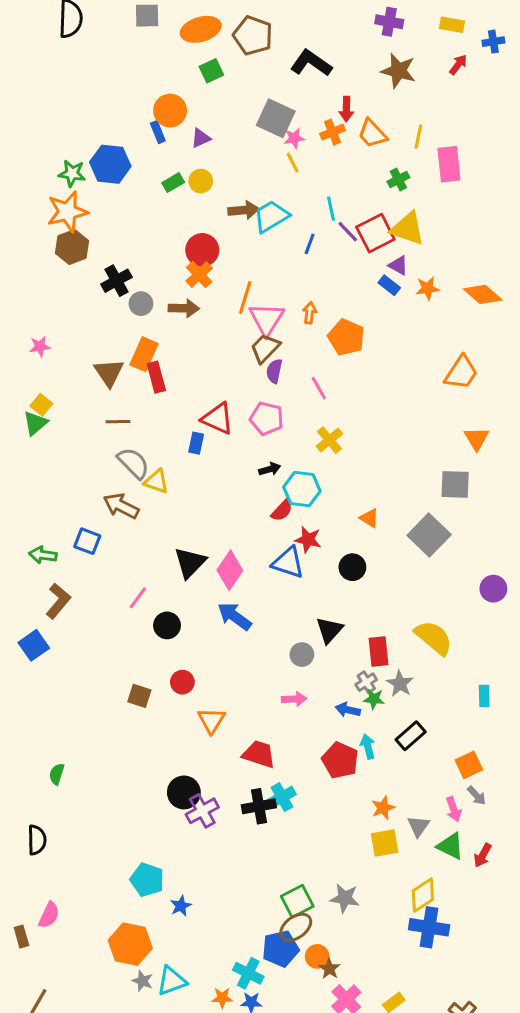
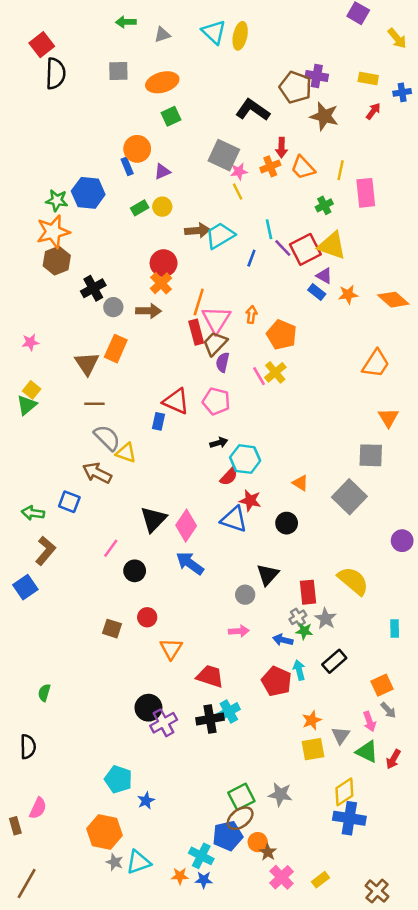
brown pentagon: (253, 35) -> (295, 87), moved
red rectangle: (156, 377) -> (196, 332), moved
yellow cross: (329, 440) -> (275, 372), moved

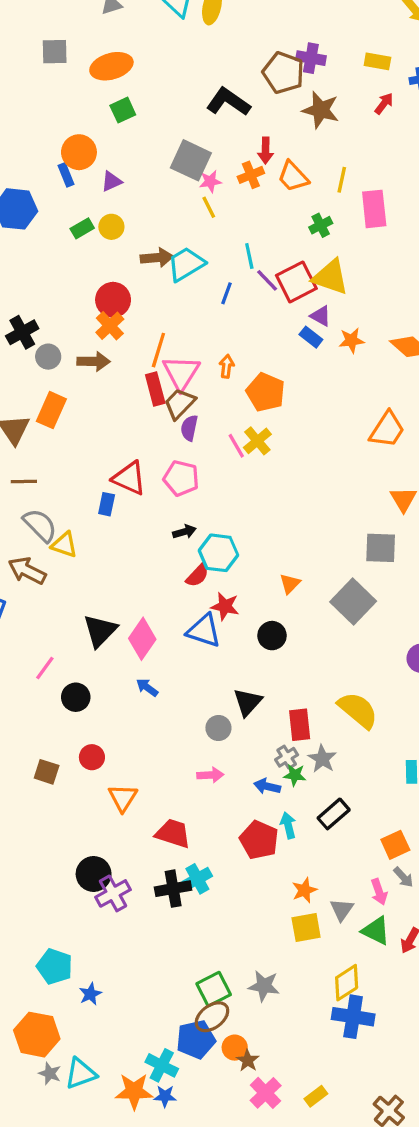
orange triangle: (300, 483) -> (290, 584), turned 42
blue arrow: (190, 563) -> (147, 687), size x0.6
orange star: (180, 876) -> (134, 1091), size x1.6

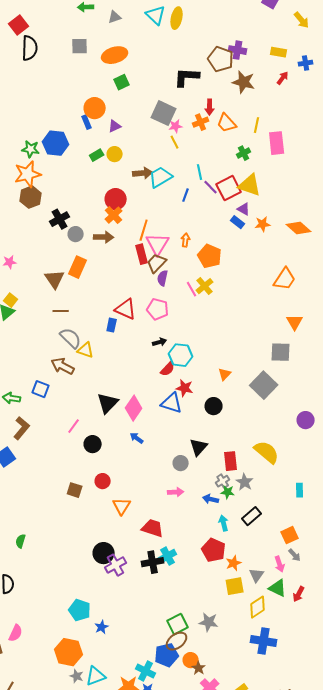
black L-shape: (228, 102) -> (187, 77), turned -32
red pentagon: (259, 840) -> (214, 550), moved
yellow diamond: (347, 983) -> (258, 607), moved

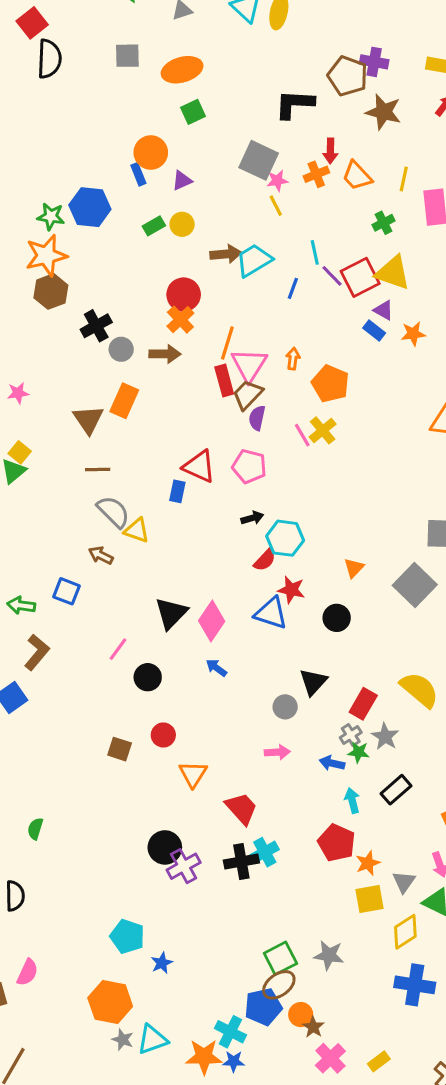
brown arrow: (63, 366) -> (101, 555), size x0.7
red rectangle: (231, 461) -> (363, 704), turned 36
red trapezoid: (153, 528) -> (241, 808), turned 30

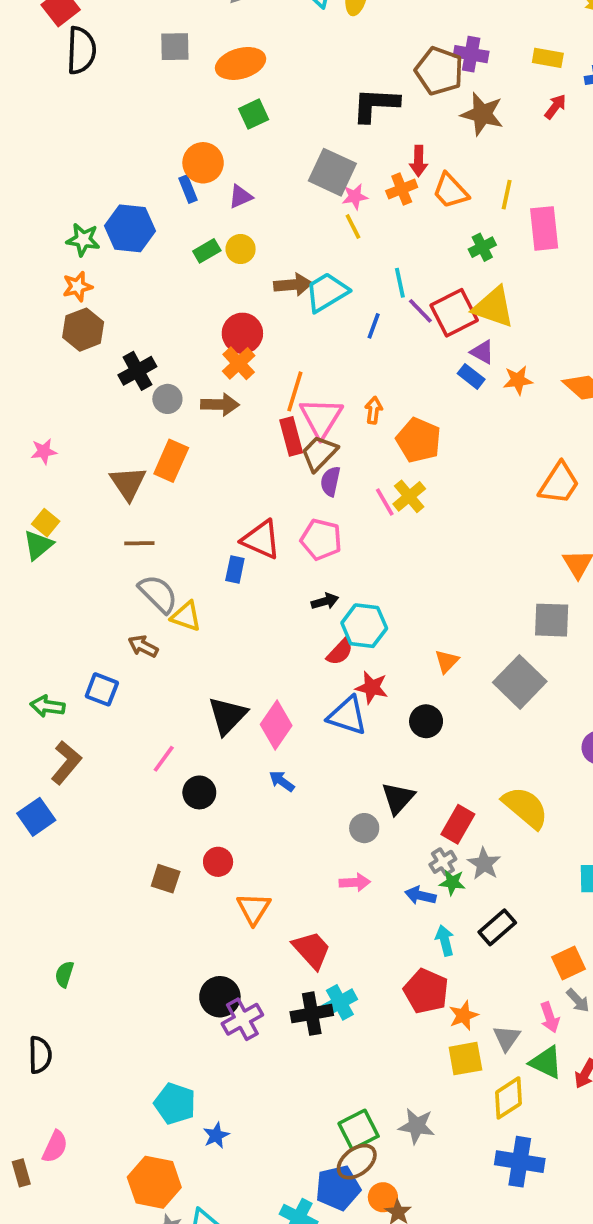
orange star: (46, 256) -> (77, 286), size x0.6

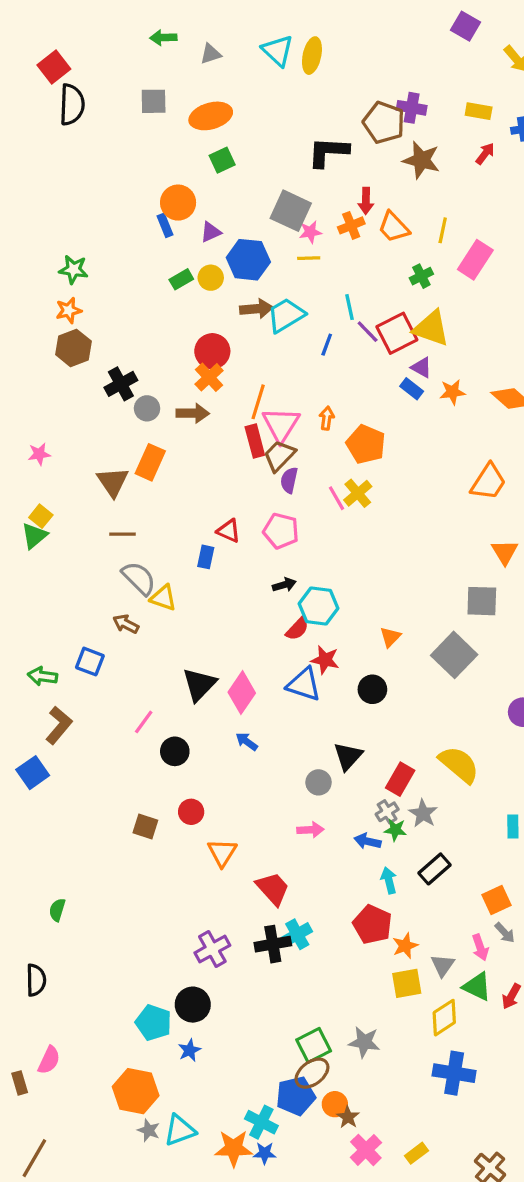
yellow line: (353, 227) -> (309, 258), turned -65
blue hexagon: (130, 228) -> (248, 260), moved
pink rectangle: (544, 228) -> (475, 260), turned 39
red triangle: (261, 539) -> (229, 531), size x0.7
black circle: (220, 997) -> (193, 1005), moved

